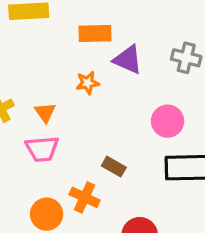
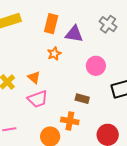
orange rectangle: (95, 34) -> (51, 24), turned -60
gray cross: (186, 58) -> (108, 24), turned 36
pink circle: (168, 121) -> (96, 66), moved

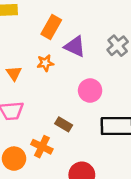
orange triangle: (34, 77) -> (14, 73), moved

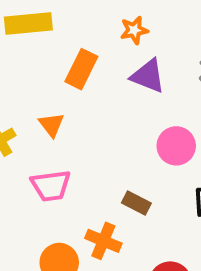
orange rectangle: (51, 27) -> (81, 69), moved
orange star: (45, 63) -> (134, 30), moved

